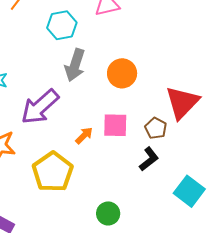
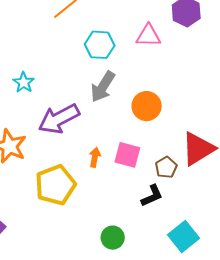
orange arrow: (84, 136) -> (95, 157), turned -48
green circle: (108, 213) -> (113, 238), moved

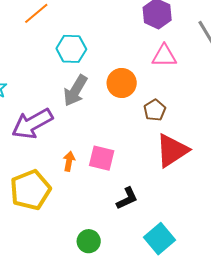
pink triangle: (148, 36) -> (164, 56), moved
orange circle: (147, 106) -> (122, 83), moved
brown pentagon: (166, 167) -> (155, 110), moved

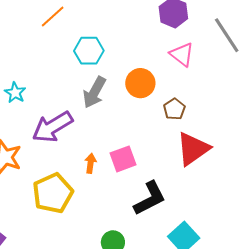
pink triangle: (164, 56) -> (182, 55), turned 40
pink square: (102, 158) -> (123, 159), turned -32
black L-shape: (127, 198) -> (150, 198), size x1.5

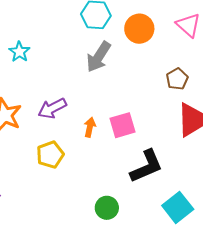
orange circle: (140, 83) -> (139, 29), moved
purple arrow: (52, 127) -> (52, 108), moved, size x0.7
yellow pentagon: (53, 193) -> (50, 155), size x0.7

